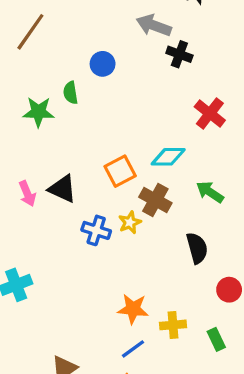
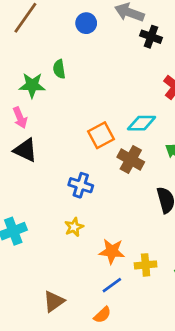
blue circle: (103, 64) -> (86, 23), moved
black triangle: (63, 189) -> (25, 150), moved
pink arrow: (27, 194) -> (20, 118), moved
yellow star: (130, 222) -> (74, 227), moved

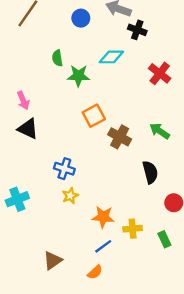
green star: (32, 85) -> (78, 76), moved
cyan diamond: (142, 123) -> (111, 57), moved
blue cross: (81, 185) -> (64, 169), moved

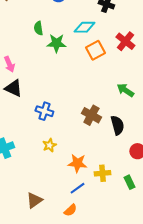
orange square: (94, 116) -> (95, 50), moved
brown cross: (120, 137) -> (91, 115), moved
blue cross: (64, 169) -> (44, 111), moved

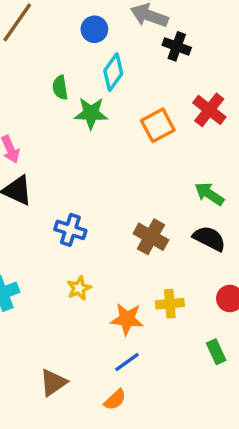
cyan diamond: (84, 27) -> (113, 72), moved, turned -55
black semicircle: (117, 125) -> (209, 238), moved, turned -48
yellow cross: (102, 173) -> (170, 304), moved

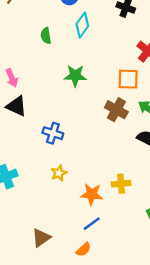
green star: (91, 113) -> (75, 76), moved
orange square: (158, 125) -> (128, 79), moved, turned 30
brown cross: (151, 237) -> (116, 110), moved

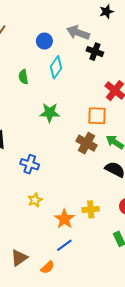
orange star: (92, 194) -> (64, 219), turned 30
orange semicircle: (83, 249) -> (48, 267), moved

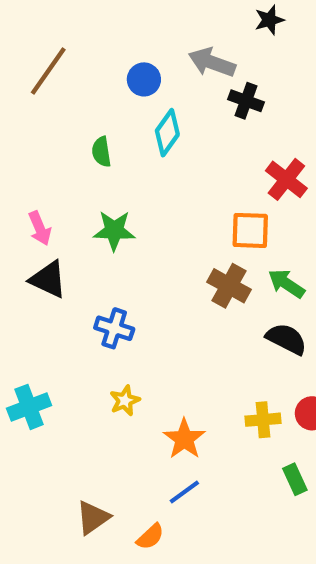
green star: (50, 113) -> (114, 230), moved
yellow cross: (91, 209) -> (263, 420), moved

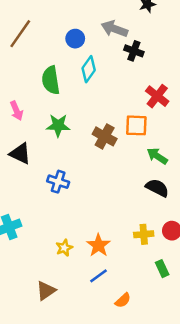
green semicircle: (101, 152) -> (51, 80), size x1.6
pink arrow: (40, 228) -> (17, 111), moved
brown cross: (229, 286) -> (105, 136), moved
yellow star: (125, 401) -> (64, 248), moved
orange semicircle: (150, 537) -> (123, 300), moved

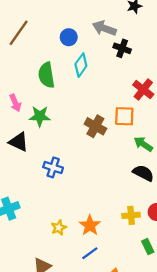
green star: (58, 125) -> (40, 116), moved

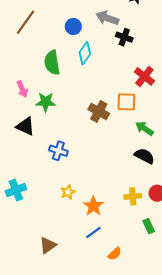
yellow star: (59, 228) -> (68, 192), moved

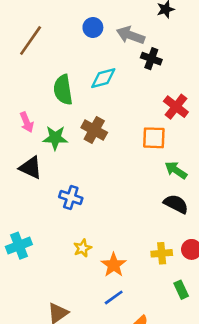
blue circle: (73, 26) -> (93, 27), moved
cyan diamond: (85, 53) -> (103, 78), turned 40
brown cross: (99, 111) -> (94, 130), moved

